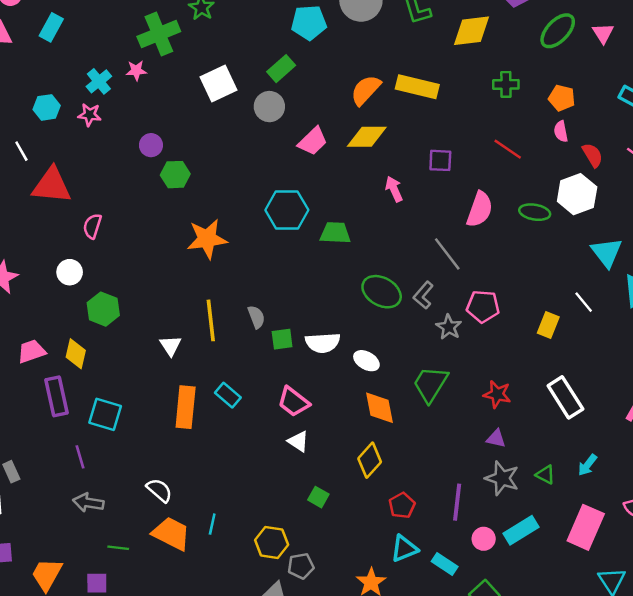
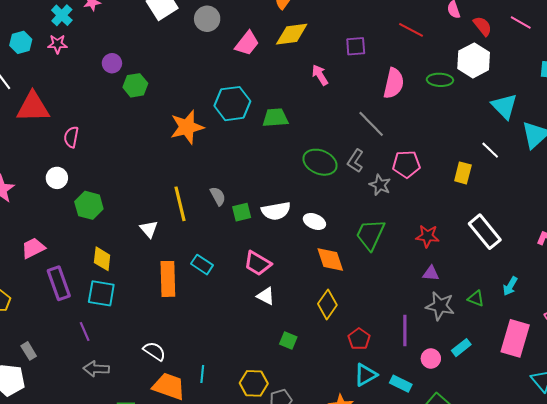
orange star: (207, 239) -> (187, 127), moved
yellow diamond: (76, 354) -> (102, 259), moved
cyan rectangle: (521, 530) -> (461, 348), size x0.7

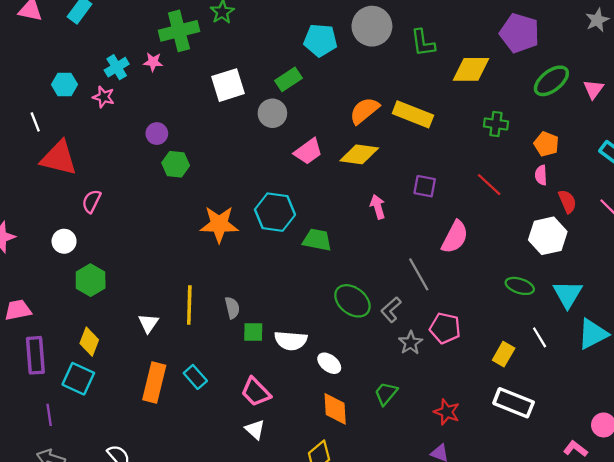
green ellipse: (440, 80) -> (520, 286), moved
white rectangle: (485, 232) -> (514, 403), moved, turned -44
green trapezoid: (370, 234) -> (386, 393), size x0.7

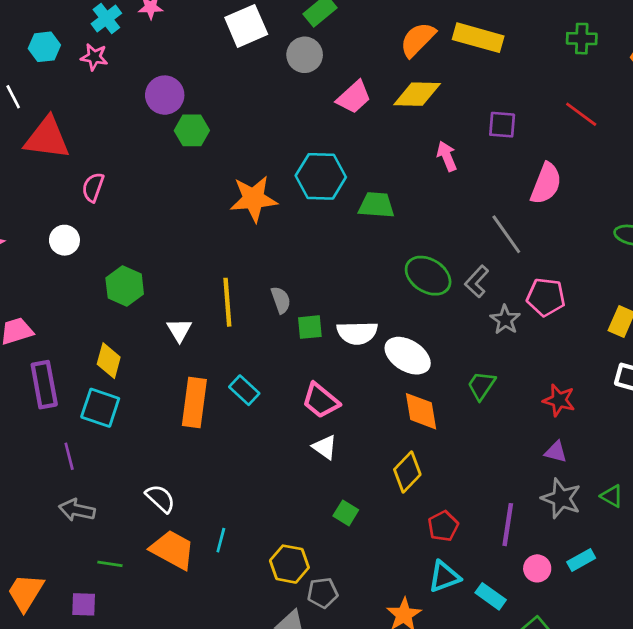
purple circle: (157, 134) -> (165, 95), size x1.4
green hexagon: (91, 280) -> (125, 286), moved
white ellipse: (329, 363) -> (408, 356), size x1.5

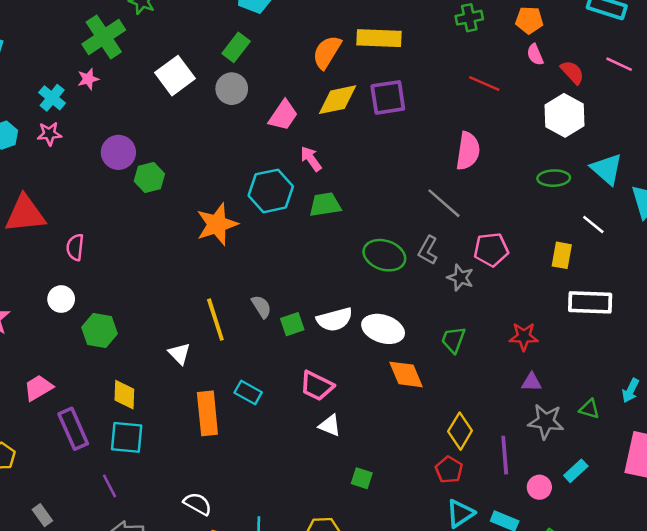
purple square: (502, 125) -> (388, 97), moved, size x1.4
pink arrow: (447, 156) -> (311, 159), moved
green hexagon: (125, 286) -> (99, 330), moved
yellow diamond: (407, 472) -> (460, 431), moved

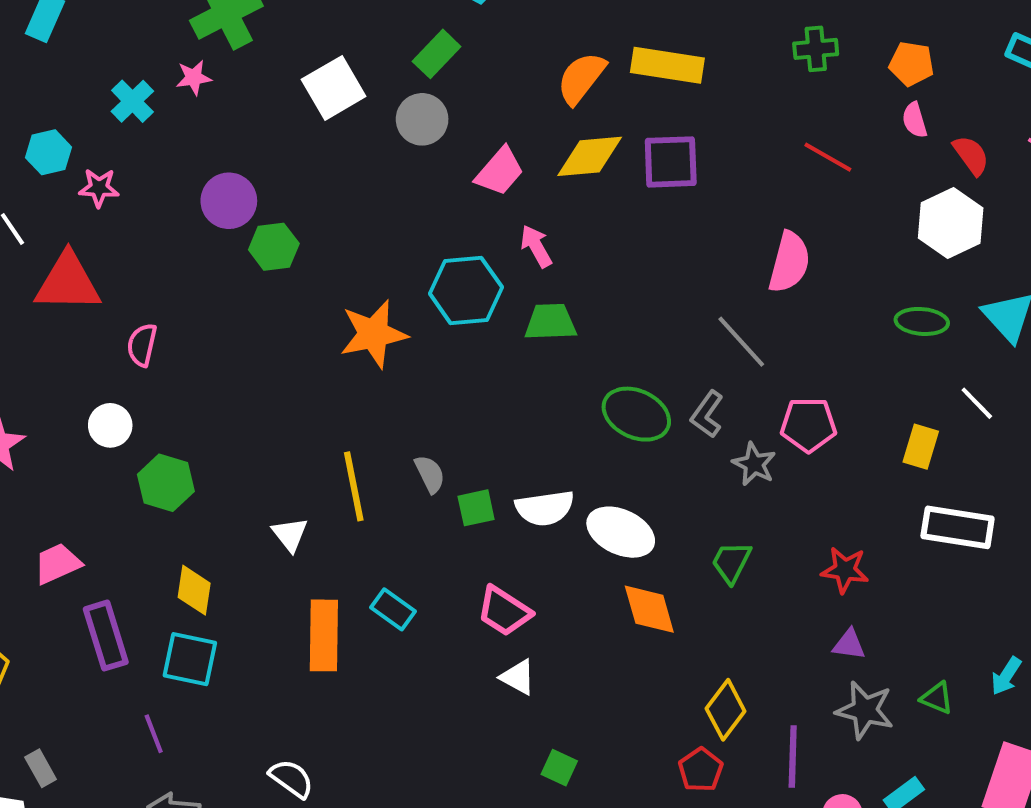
pink star: (49, 134) -> (99, 188), moved

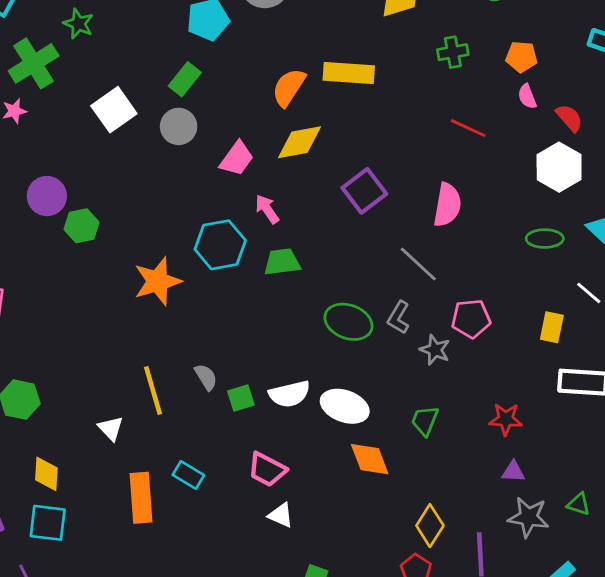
purple square: (671, 162) -> (364, 191), moved, turned -30

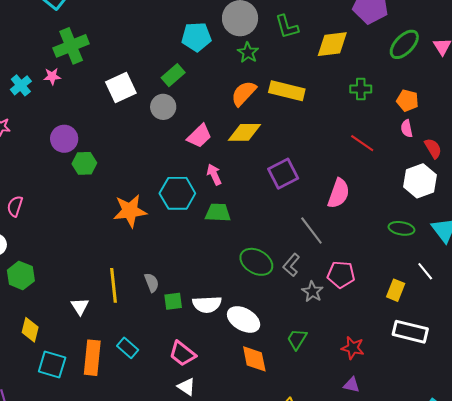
green star: (78, 24) -> (248, 52), moved
cyan square: (48, 523) -> (52, 364), moved

